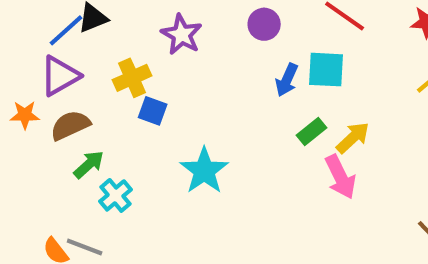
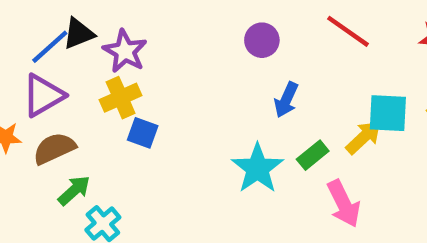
purple star: (182, 35) -> (125, 51), moved
cyan square: (326, 70) -> (388, 113), moved
yellow arrow: (353, 138) -> (364, 137), moved
cyan star: (204, 171) -> (257, 168), moved

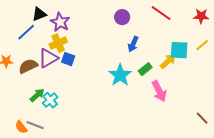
blue line: (50, 47) -> (26, 32), moved
purple triangle: (43, 95) -> (48, 58), moved
green arrow: (74, 190) -> (37, 95), moved

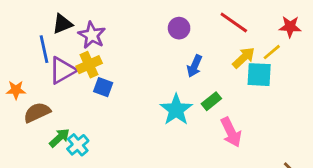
blue line: (26, 32) -> (44, 49), turned -60
yellow line: (202, 45) -> (272, 52), moved
purple triangle: (48, 58) -> (62, 70), moved
yellow arrow: (168, 61) -> (244, 58), moved
brown semicircle: (28, 66) -> (37, 112), moved

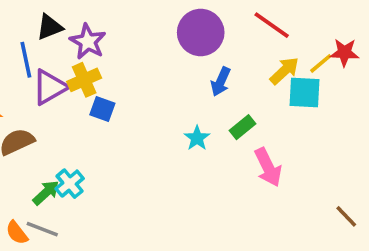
red star: (290, 27) -> (344, 53), moved
purple circle: (179, 28) -> (201, 33), size x1.6
cyan star: (176, 110) -> (197, 138), size x0.6
green arrow: (60, 138) -> (46, 193), moved

